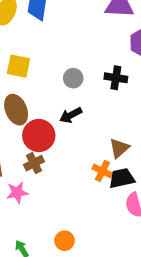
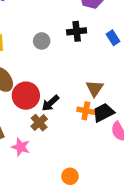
black arrow: (71, 115) -> (50, 103), moved
brown cross: (34, 163) -> (39, 123), moved
pink star: (17, 192) -> (21, 147), turned -30

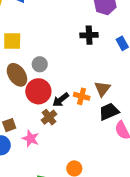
gray circle: (42, 41) -> (40, 64), moved
orange cross: (86, 111) -> (82, 96), moved

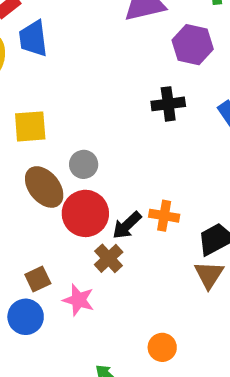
brown triangle: (102, 89) -> (209, 275), moved

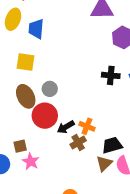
blue trapezoid: (33, 39) -> (36, 29), moved
black cross: (168, 104) -> (111, 75), moved
brown cross: (109, 258) -> (78, 142), moved
brown square: (38, 279) -> (20, 146), moved

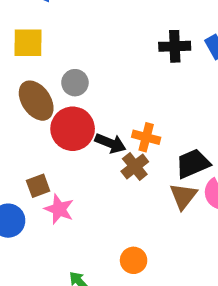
black arrow: (66, 127) -> (110, 143), turned -120

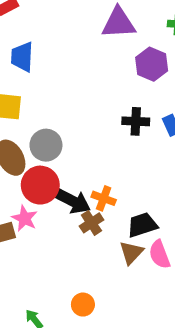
gray circle: (75, 83) -> (46, 145), size x1.4
black arrow: (110, 143) -> (72, 201), size x1.4
pink star: (59, 209) -> (25, 218), moved

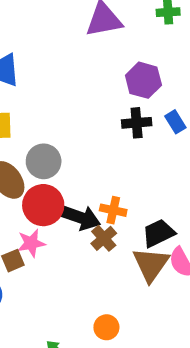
purple hexagon: (152, 64) -> (143, 80), moved
pink star: (25, 218) -> (31, 243), turned -30
brown triangle: (131, 253) -> (151, 264), size x1.4

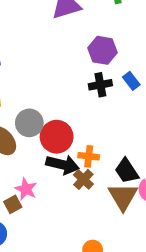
red circle: (43, 205) -> (57, 137), moved
black trapezoid: (158, 233) -> (127, 171), turned -92
pink star: (31, 243) -> (26, 189), turned -30

